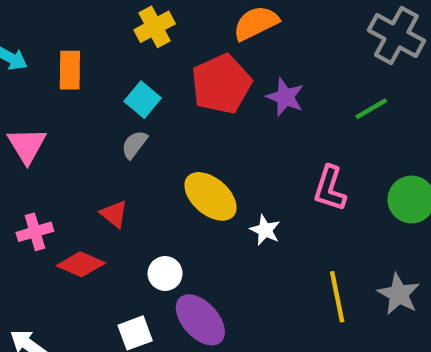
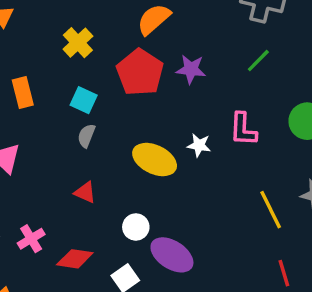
white star: (265, 230) -> (199, 145), moved
pink cross: (35, 232) -> (31, 239), moved
red diamond: (81, 264) -> (75, 259), moved

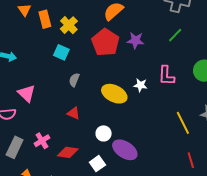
orange rectangle: (23, 92) -> (45, 19), moved
cyan square: (84, 100) -> (61, 52), moved

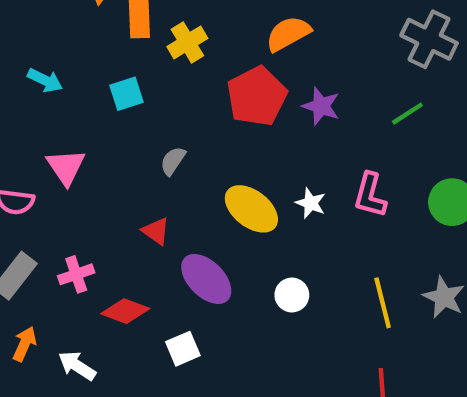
cyan square: (61, 52) -> (126, 94), moved, turned 35
white circle: (104, 133) -> (292, 295), moved
purple ellipse: (125, 150) -> (206, 279), moved

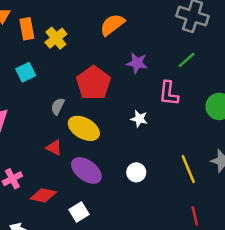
red pentagon: (257, 96) -> (93, 83), moved
pink L-shape: (370, 195) -> (169, 93), moved
yellow ellipse: (251, 209) -> (84, 128), moved

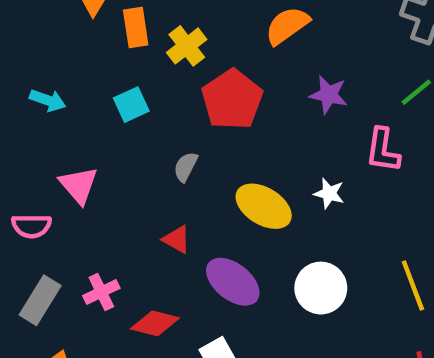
red pentagon: (93, 83) -> (232, 100), moved
yellow ellipse: (84, 128) -> (264, 206), moved
white circle: (136, 172) -> (321, 288), size x1.5

